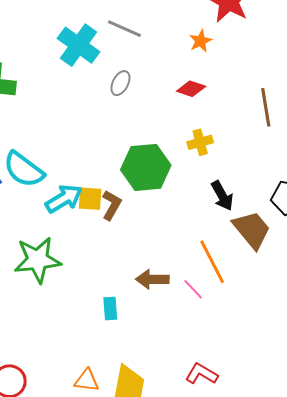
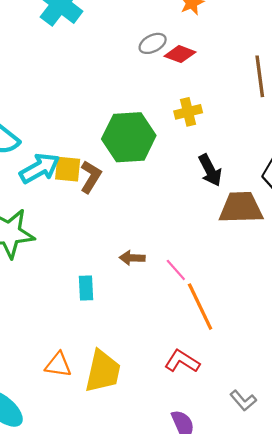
gray ellipse: (120, 83) -> (153, 43), moved, turned 35
brown trapezoid: (252, 230) -> (241, 208), turned -54
orange line: (212, 262) -> (200, 307), moved
brown arrow: (152, 279) -> (132, 258), size x0.7

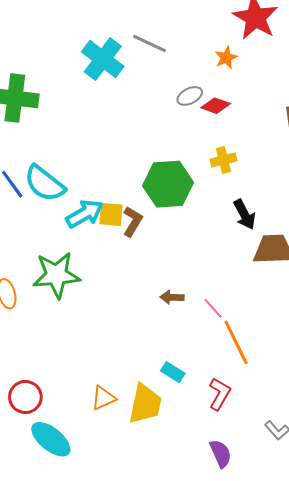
cyan rectangle: (86, 288) -> (173, 372), moved, turned -55
red L-shape: (182, 361) -> (219, 394), turned 88
orange triangle: (58, 365) -> (103, 398), turned -32

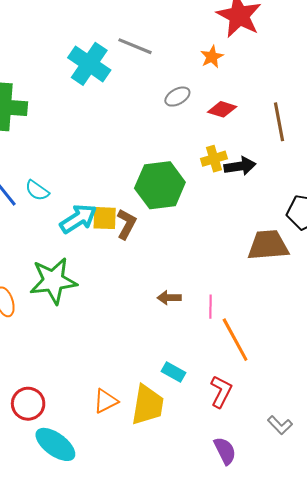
red diamond: (216, 106) -> (222, 109), moved
cyan semicircle: (45, 184) -> (37, 190), size x0.6
black arrow: (244, 215) -> (240, 166), moved, turned -68
pink line: (213, 308) -> (211, 307), turned 45

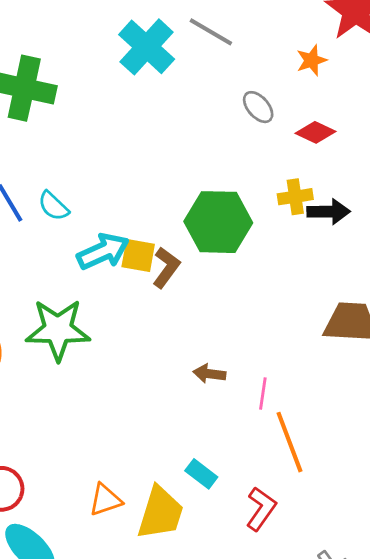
gray ellipse: (177, 97) -> (258, 107), turned 70

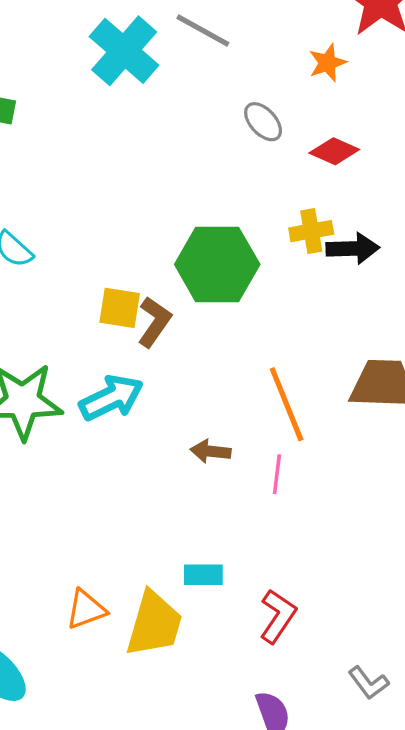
cyan arrow: (103, 251) -> (111, 398), moved
orange line: (289, 442) -> (287, 404), moved
cyan rectangle: (201, 474) -> (203, 575), turned -36

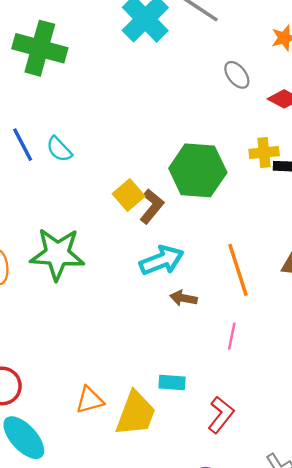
yellow square: (120, 308) -> (129, 195), turned 36
cyan arrow: (111, 398) -> (162, 260), moved
pink line: (277, 474) -> (232, 336), moved

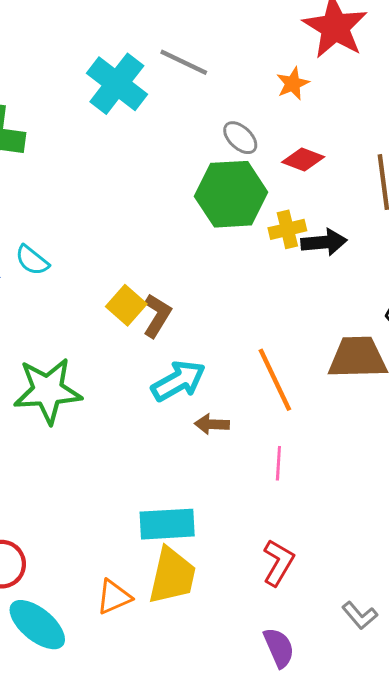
green hexagon: (198, 170) -> (231, 194), moved
cyan rectangle: (172, 382) -> (167, 524), moved, size x1.6
orange triangle: (90, 400) -> (114, 597), moved

